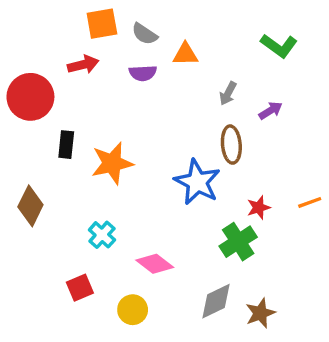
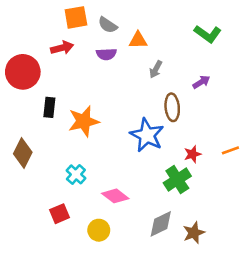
gray arrow: (228, 93) -> (156, 69), moved

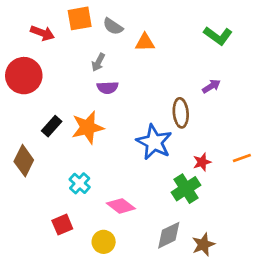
red arrow: (62, 48) -> (42, 33), moved, turned 35
purple semicircle: (106, 54) -> (108, 88), moved
gray arrow: (156, 69) -> (98, 62), moved
black rectangle: (49, 107) -> (52, 126), moved, turned 36

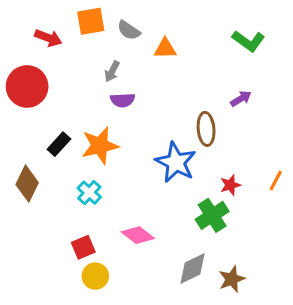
orange line: (242, 158) -> (276, 181), turned -42
cyan cross: (80, 183) -> (89, 193), moved
red square: (62, 225) -> (83, 247), moved
yellow circle: (104, 242) -> (95, 276), moved

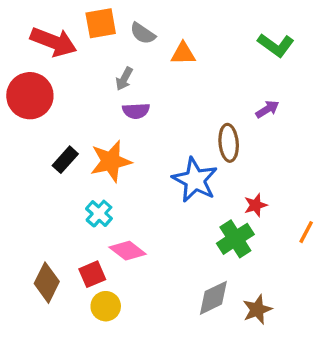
red arrow: (48, 38) -> (53, 42), size x1.5
orange line: (276, 181) -> (306, 232), moved
brown diamond: (27, 184) -> (47, 283), moved
pink diamond: (138, 235) -> (128, 251), moved

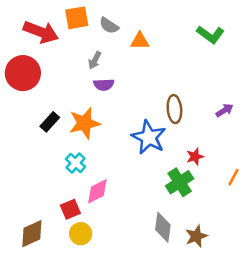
purple arrow: (267, 109) -> (225, 110), moved
pink diamond: (128, 251) -> (97, 191), turned -64
brown diamond: (47, 283) -> (32, 234), moved, turned 40
gray diamond: (213, 298) -> (163, 227), turned -56

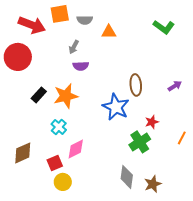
gray semicircle: (109, 26) -> (85, 20), turned -35
brown diamond: (32, 234) -> (23, 153), moved

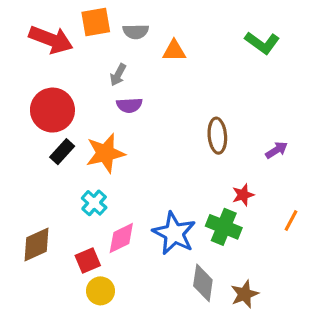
red circle: (18, 57) -> (52, 110), moved
purple arrow: (175, 86) -> (277, 150), moved
blue star: (116, 107) -> (174, 233), moved
green cross: (140, 142) -> (224, 227), turned -35

